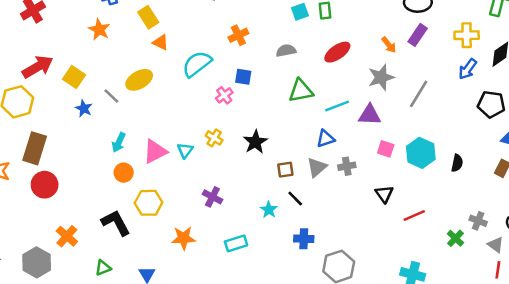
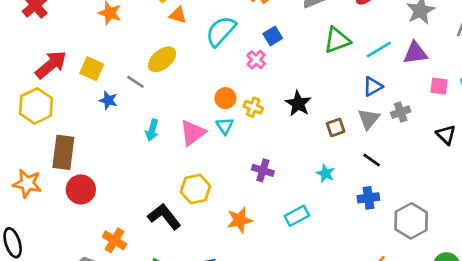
blue square: (243, 77) -> (273, 36), turned -30
orange circle: (124, 173) -> (225, 98), moved
black line: (295, 199) -> (372, 160), moved

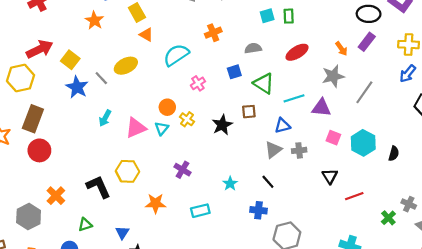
blue square: (273, 36) -> (234, 72), moved
green triangle: (337, 40) -> (264, 83), turned 40
blue star: (108, 100) -> (77, 87), size x1.5
brown square: (336, 127) -> (249, 112), moved

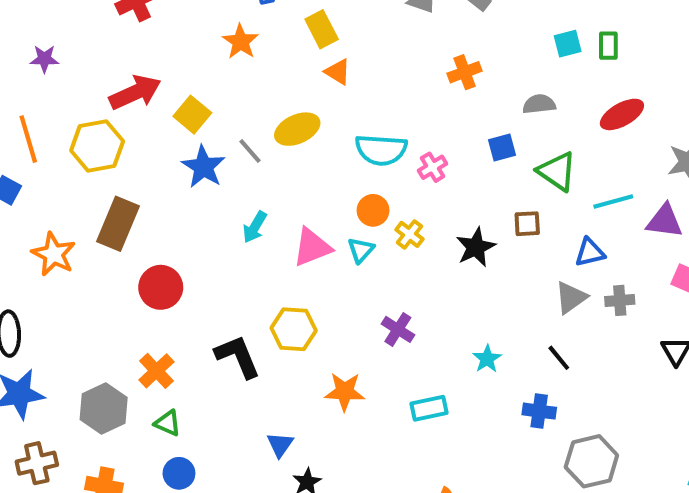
cyan semicircle: (176, 55) -> (381, 150), moved, turned -144
red circle: (39, 150) -> (161, 287), moved
green triangle: (85, 225) -> (168, 423), moved, turned 40

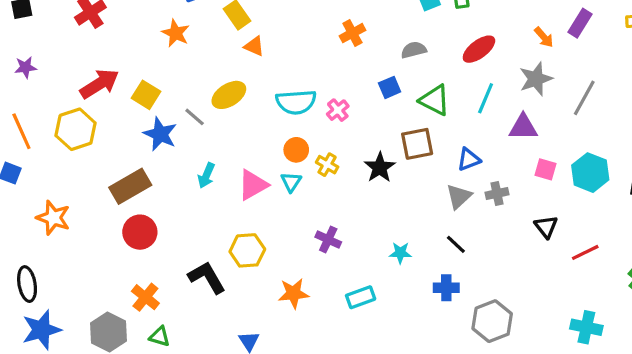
cyan line: (613, 202) -> (486, 98), moved, turned -44
brown rectangle: (118, 224) -> (130, 186), moved, turned 45
brown square: (527, 224) -> (417, 144), size x1.5
cyan star: (487, 359) -> (400, 253), turned -30

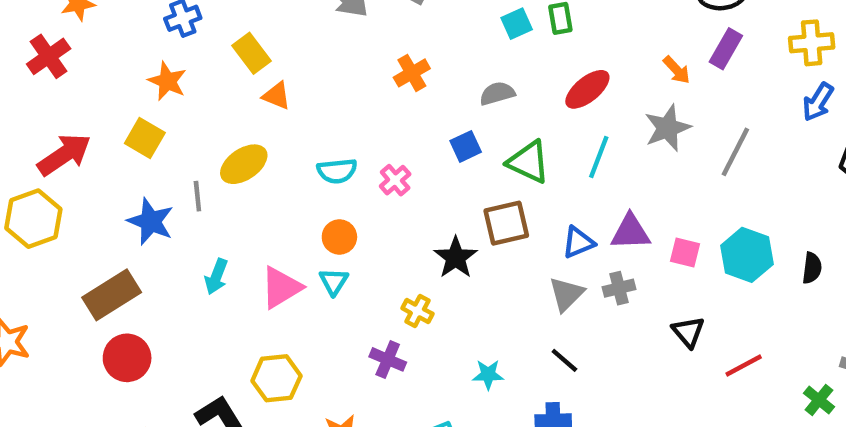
yellow square: (146, 95) -> (145, 138), moved
cyan semicircle: (296, 102) -> (337, 171), size x0.7
gray line: (195, 117) -> (197, 196), turned 45
purple triangle: (523, 127) -> (631, 232), moved
yellow cross: (327, 165) -> (417, 311), moved

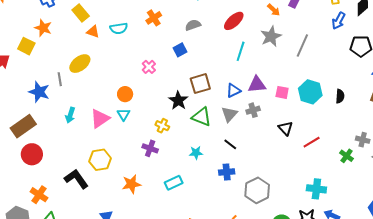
yellow square: (145, 138) -> (26, 46), moved
green triangle: (528, 162) -> (201, 117), moved
cyan semicircle: (337, 171) -> (119, 28), moved

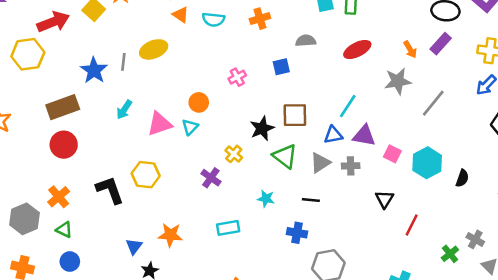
cyan line: (241, 51) -> (348, 106), moved
red line: (312, 142) -> (412, 225), turned -48
black line: (230, 144) -> (311, 200), turned -48
orange star: (131, 184) -> (170, 235), moved

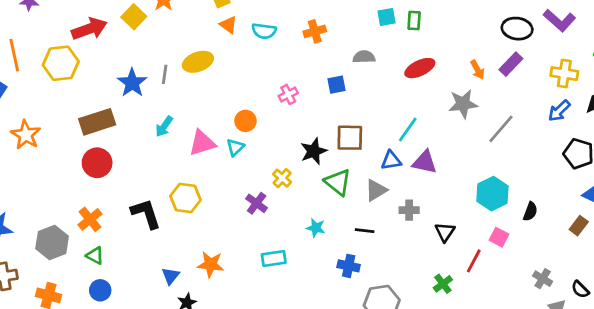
pink square: (392, 154) -> (499, 237), moved
gray cross: (351, 166) -> (409, 210), moved
green cross: (450, 254) -> (443, 284), moved

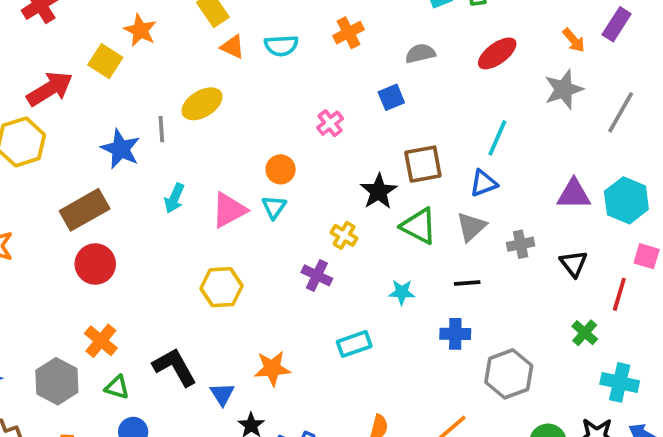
purple triangle: (425, 162) -> (574, 194), moved
black L-shape: (146, 214) -> (175, 367), moved

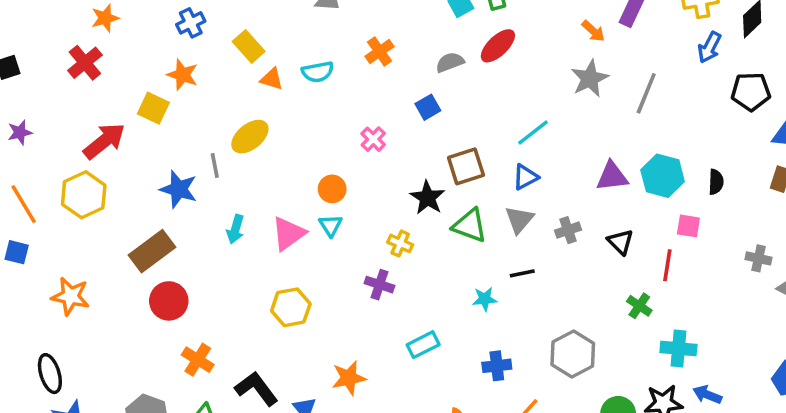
red ellipse: (497, 53) -> (498, 46), moved
cyan line: (497, 138) -> (533, 133), turned 36
cyan star: (402, 292) -> (485, 299), moved
blue cross: (455, 334) -> (497, 366), moved
orange cross: (101, 341) -> (198, 360), moved

